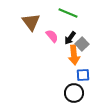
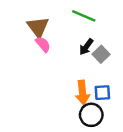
pink semicircle: (52, 36) -> (43, 44), moved
orange arrow: (74, 55) -> (83, 93), moved

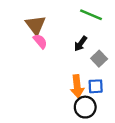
green line: (84, 16) -> (91, 15), moved
gray square: (101, 54) -> (99, 59), moved

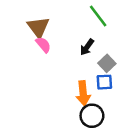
green line: (91, 15) -> (98, 16), turned 30
blue square: (96, 86) -> (104, 82), moved

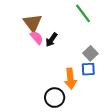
black arrow: (87, 47) -> (51, 40), moved
black circle: (92, 116) -> (55, 98), moved

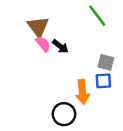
black arrow: (51, 40) -> (60, 46), turned -88
gray square: (90, 53) -> (106, 62), turned -32

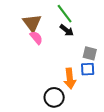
green line: (97, 16) -> (65, 14), moved
black arrow: (60, 46) -> (67, 30), moved

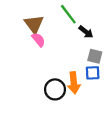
black arrow: (67, 30) -> (86, 32), moved
black circle: (54, 97) -> (55, 89), moved

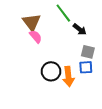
black circle: (55, 89) -> (51, 71), moved

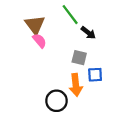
gray square: (88, 52) -> (79, 58), moved
black circle: (51, 71) -> (56, 101), moved

